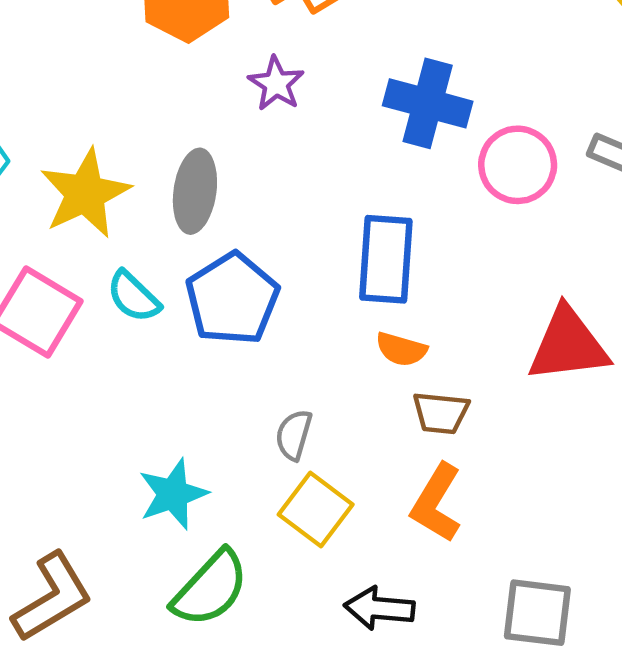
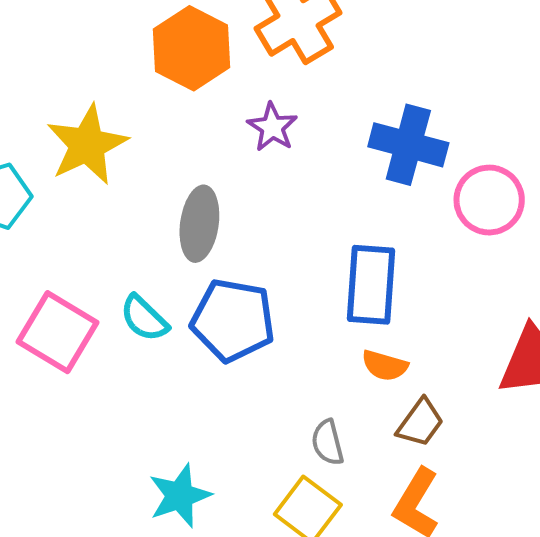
yellow star: (85, 193) -> (87, 145), moved
blue pentagon: (232, 299) -> (233, 320), turned -30
brown trapezoid: (441, 413) -> (420, 423), turned -60
gray semicircle: (294, 435) -> (328, 442), moved, turned -30

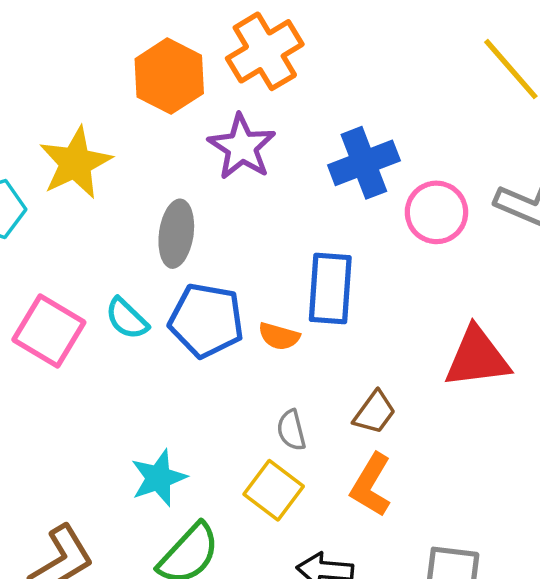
purple star: (272, 127) -> (242, 147), size x1.5
blue cross: (408, 145) -> (364, 163), turned -36
orange semicircle: (385, 366) -> (279, 336), moved

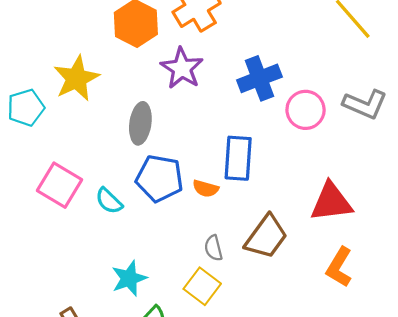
cyan semicircle: (127, 319) -> (109, 201), moved
brown trapezoid: (375, 412) -> (266, 237), size x1.6
orange L-shape: (371, 485) -> (339, 267), moved

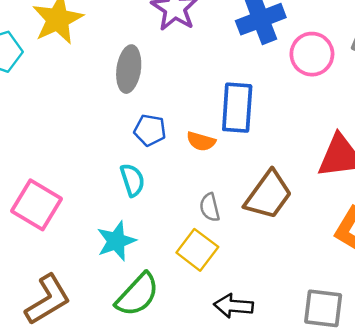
blue pentagon: (159, 178) -> (150, 130), size x0.6
pink square: (59, 185) -> (36, 205), moved
cyan semicircle: (109, 201) -> (132, 180), moved, turned -152

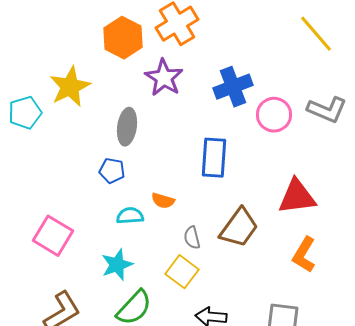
blue pentagon: (150, 130) -> (112, 171), moved
orange semicircle: (201, 141) -> (163, 201), moved
cyan semicircle: (132, 180) -> (130, 216), turned -76

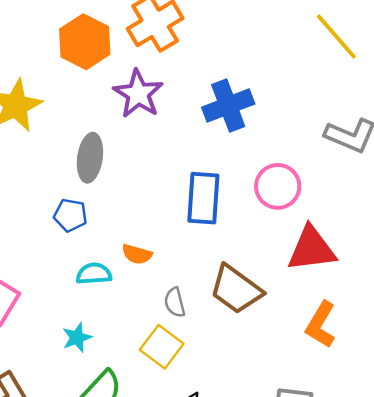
pink circle: (274, 115) -> (278, 186), moved
brown trapezoid: (239, 228) -> (236, 289), turned 90
cyan star: (117, 265) -> (77, 338), size x0.7

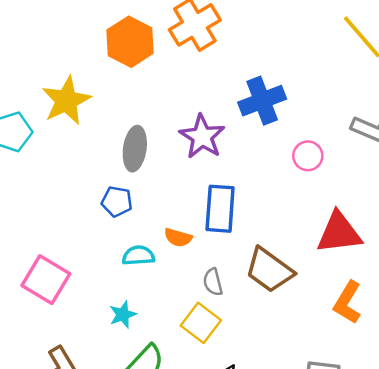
purple star: (138, 94) -> (202, 137), moved
pink circle: (278, 186) -> (308, 156), moved, size x0.7
blue rectangle: (203, 198) -> (220, 209), moved

